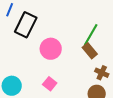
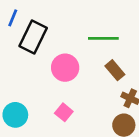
green line: (91, 35) -> (103, 38), moved, turned 60

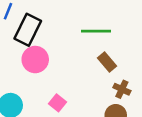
pink circle: (65, 68) -> (35, 60), moved

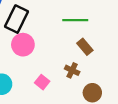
brown cross: (122, 89) -> (72, 70), moved

